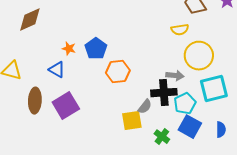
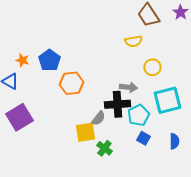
yellow circle: (199, 56) -> (152, 67), size x0.6
blue square: (190, 127) -> (143, 138), size x0.6
green cross: (162, 137) -> (104, 148), moved

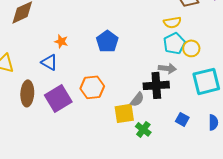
blue pentagon: (49, 60) -> (107, 41), moved
orange hexagon: (71, 83) -> (92, 87), moved
cyan pentagon: (138, 115) -> (174, 43), moved

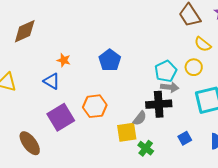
yellow semicircle: (172, 22) -> (203, 44), moved, turned 48
cyan pentagon: (174, 43) -> (166, 71), moved
brown ellipse: (27, 93) -> (30, 143), moved, turned -40
blue square: (182, 119) -> (185, 138), turned 32

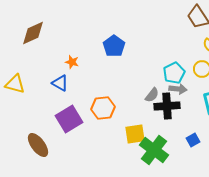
blue pentagon: (110, 60) -> (114, 46), moved
gray semicircle: (140, 118) -> (152, 95), moved
green cross: (146, 148) -> (154, 150), size x1.8

